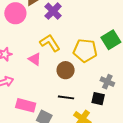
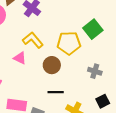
black square: (98, 99) -> (103, 101), moved, turned -32

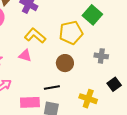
brown circle: (52, 65) -> (65, 63), moved
black line: (56, 92) -> (52, 88), moved

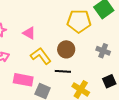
yellow L-shape: (35, 36) -> (41, 56), moved
black line: (52, 88) -> (63, 71), moved

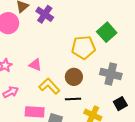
gray cross: (103, 51) -> (111, 74), size x1.5

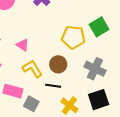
black square: (120, 104) -> (99, 100), size x1.5

